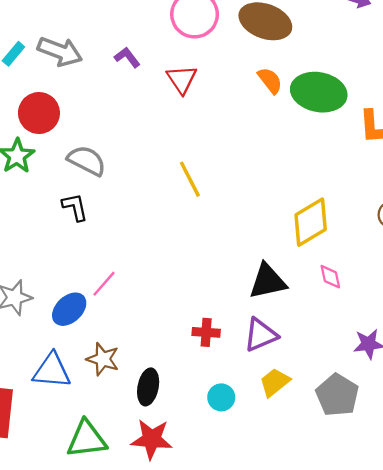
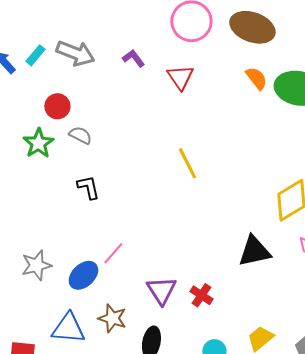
red circle: (39, 113) -> (57, 106), size x0.7
gray semicircle: (87, 161) -> (80, 135), moved, size x0.7
red cross: (206, 332) -> (201, 295), turned 30
purple triangle: (261, 335) -> (161, 290), moved, turned -40

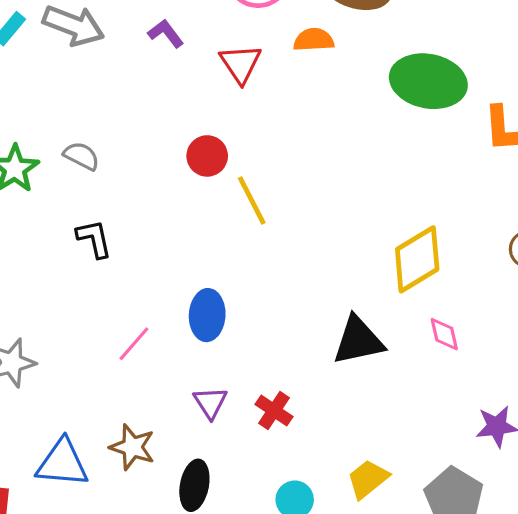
orange semicircle: (256, 78) -> (314, 40), moved, turned -55
red circle: (57, 106) -> (207, 156), moved
blue ellipse: (83, 275) -> (207, 315), moved, turned -44
purple triangle: (161, 290) -> (210, 403), size x0.7

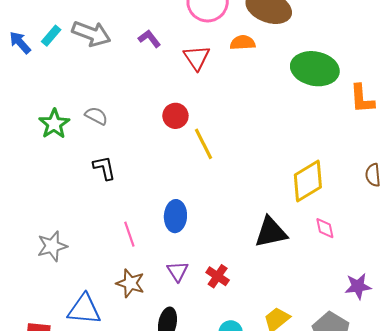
pink line: (134, 344) -> (129, 234), turned -60
brown star: (132, 447) -> (130, 283), moved

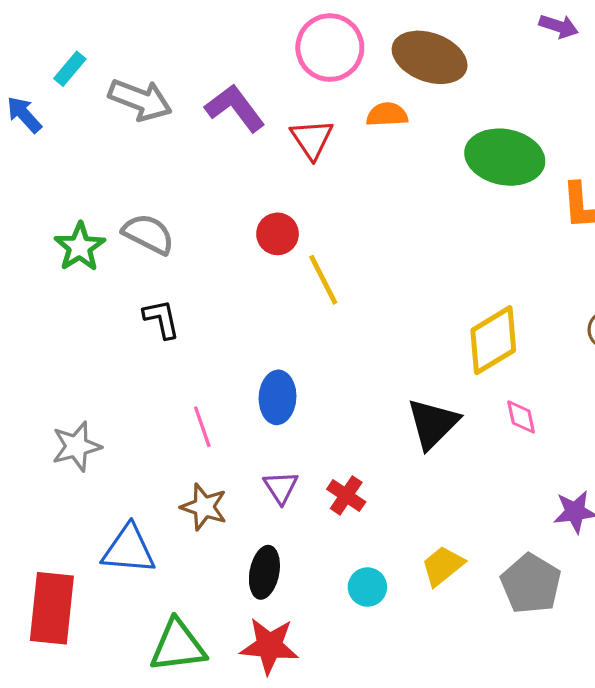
cyan rectangle: (51, 36) -> (70, 69), moved
purple L-shape: (149, 39) -> (235, 108), size x1.6
gray semicircle: (96, 116) -> (148, 234), size x1.4
black triangle: (271, 232) -> (433, 424), turned -33

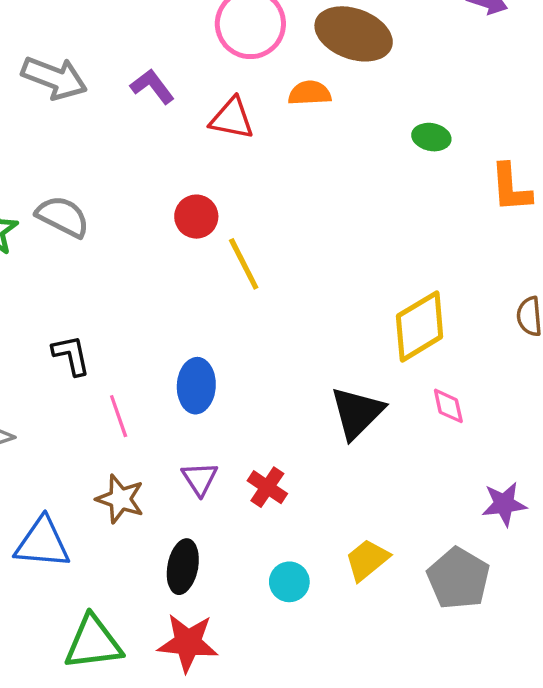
purple L-shape: (235, 108) -> (152, 86), size x0.7
red triangle: (312, 139) -> (232, 118), turned -45
green ellipse: (505, 157) -> (431, 137), size x0.5
black L-shape: (161, 319) -> (71, 355), moved

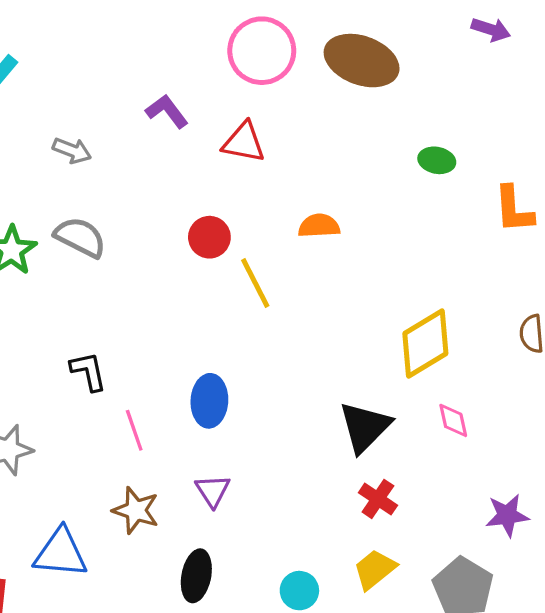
gray arrow: (54, 78) -> (72, 151), moved, size x0.6
orange semicircle: (310, 93) -> (319, 226), moved
red cross: (267, 487) -> (378, 499), moved

